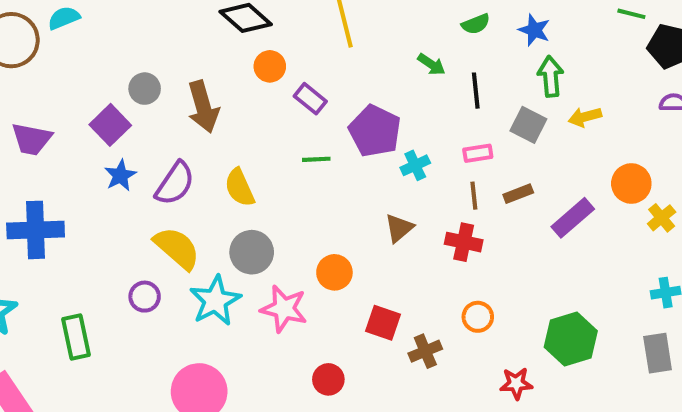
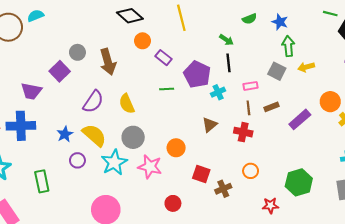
black line: (476, 91) -> (229, 63), moved
purple trapezoid: (32, 139) -> (31, 91), moved
blue star: (120, 175) -> (65, 134), moved

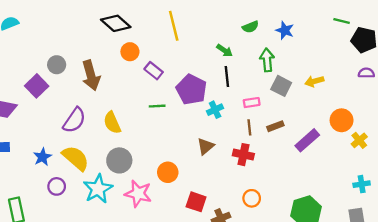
green arrow: (288, 46) -> (267, 60), moved

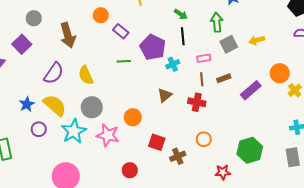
gray circle: (57, 65) -> (34, 18), moved
gray square: (281, 86) -> (229, 44), turned 36

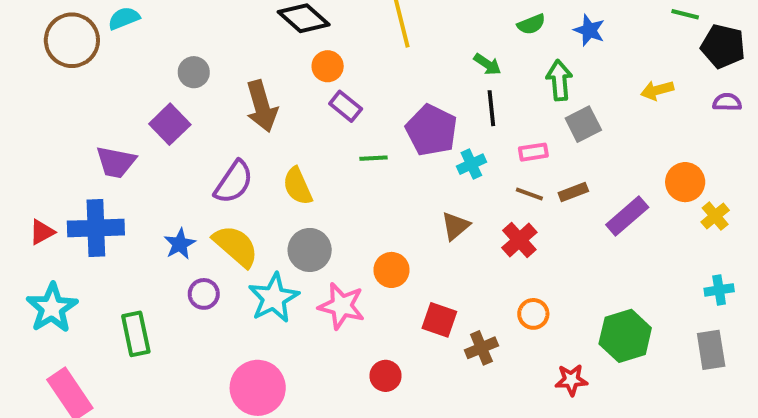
purple rectangle: (121, 31) -> (346, 106), moved
yellow arrow: (257, 40) -> (657, 90), moved
brown line: (202, 79) -> (529, 194), turned -64
red cross: (197, 102) -> (519, 240), turned 36

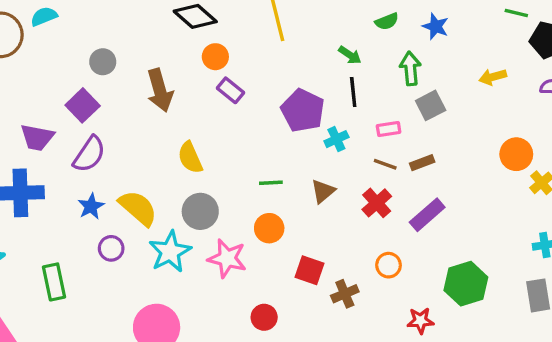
green line: (374, 158) -> (271, 183), moved
purple semicircle: (234, 182) -> (89, 154), moved
purple rectangle: (627, 216) -> (427, 215), moved

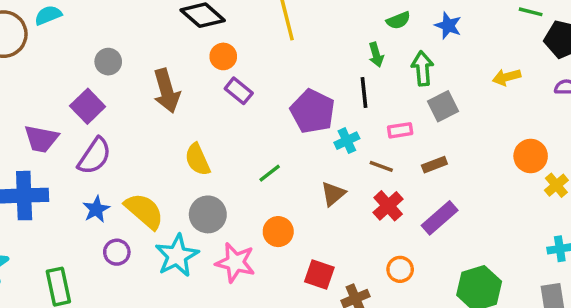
green arrow: (350, 55) -> (376, 55), moved, turned 40
brown line: (385, 164) -> (381, 166), moved
green line: (271, 183) -> (270, 173), moved, turned -35

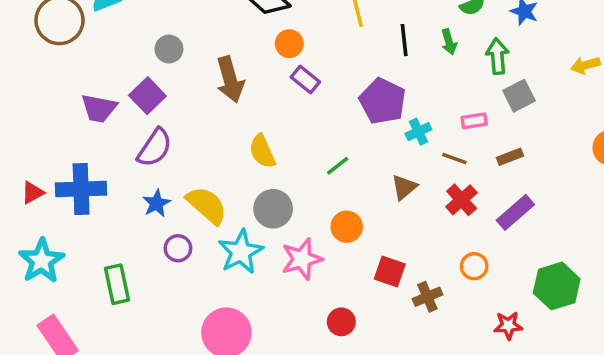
black line: (364, 92) -> (404, 40), moved
purple trapezoid: (41, 139) -> (99, 108), moved
pink star: (235, 262) -> (302, 259), turned -30

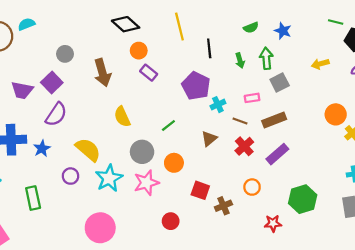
green arrow: (449, 42) -> (240, 61), moved
brown rectangle: (510, 157) -> (274, 120), size x1.5
blue star: (156, 203) -> (42, 149), moved
gray circle: (273, 209) -> (142, 152), moved

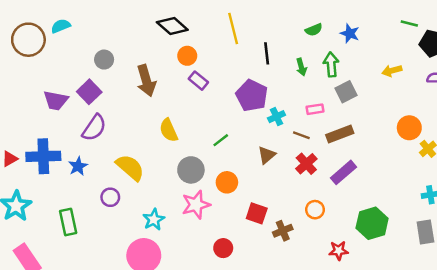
cyan star: (109, 178) -> (154, 220), moved, size x0.7

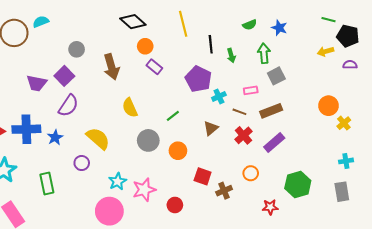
green arrow: (301, 67) -> (231, 55), moved
yellow arrow: (392, 71) -> (325, 51), moved
pink star: (196, 205) -> (144, 190), moved

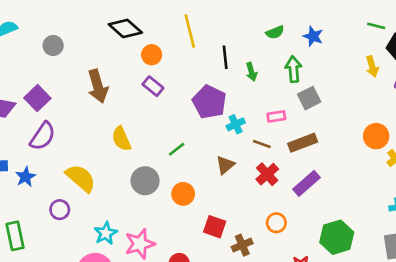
orange circle: (145, 46) -> (152, 55), moved
gray circle: (77, 49) -> (53, 46), moved
yellow arrow: (325, 51) -> (372, 67), turned -91

